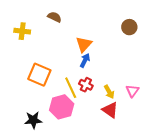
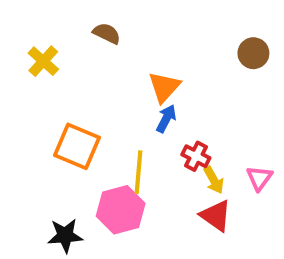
yellow cross: (22, 31) -> (43, 61), turned 35
red cross: (86, 85) -> (196, 156), moved
yellow line: (71, 88) -> (138, 172), turned 30

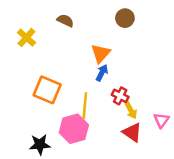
brown circle: (253, 53) -> (125, 18), moved
pink triangle: (259, 178) -> (161, 120), moved

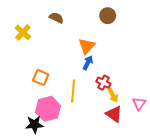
orange square: (47, 90) -> (41, 77), size x0.7
pink hexagon: (74, 129) -> (48, 109), moved

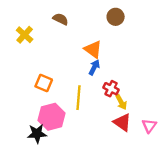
orange triangle: (87, 46) -> (93, 49), turned -36
pink triangle: (139, 104) -> (149, 126), moved

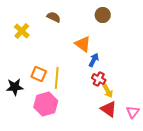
blue arrow: (94, 67) -> (94, 60), moved
yellow line: (78, 98) -> (57, 78), moved
black star: (37, 134) -> (15, 87), moved

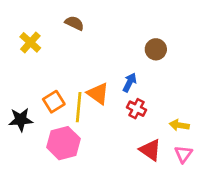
brown circle: (103, 15) -> (156, 49), moved
orange triangle: (83, 44) -> (98, 93), moved
orange square: (39, 74) -> (54, 102), turned 35
yellow arrow: (108, 91) -> (179, 125), moved, turned 128

